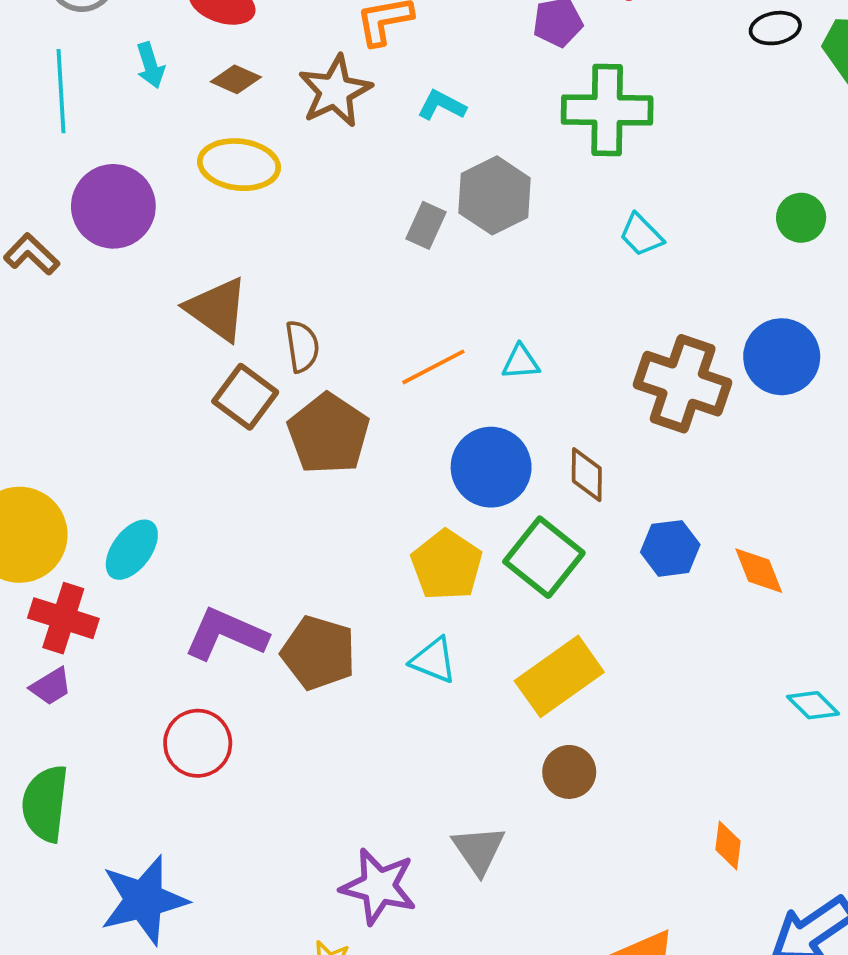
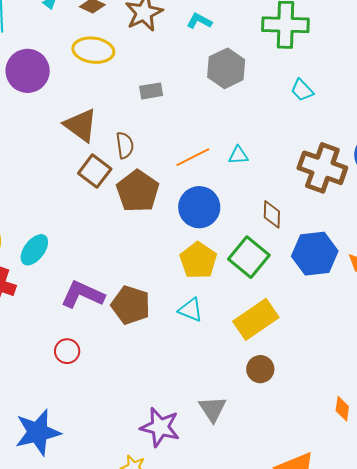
gray rectangle: (426, 225) -> (151, 91), moved, turned 55
blue circle: (491, 467) -> (199, 207), moved
blue hexagon: (670, 548) -> (315, 254), size x1.5
red circle: (198, 743) -> (67, 351), size x0.7

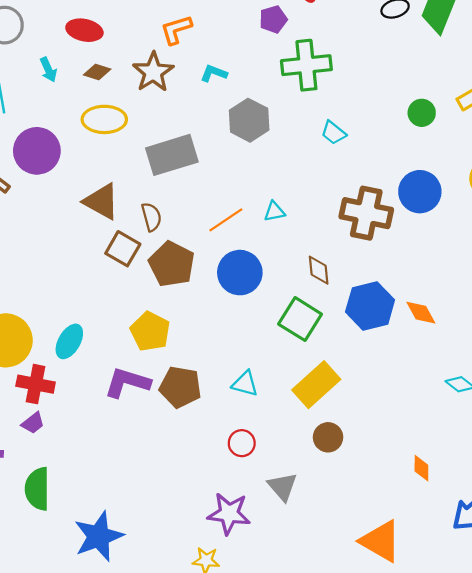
gray rectangle: (151, 91) -> (172, 155), size x2.0
yellow pentagon: (198, 260) -> (150, 331), moved
red circle: (67, 351) -> (242, 443), moved

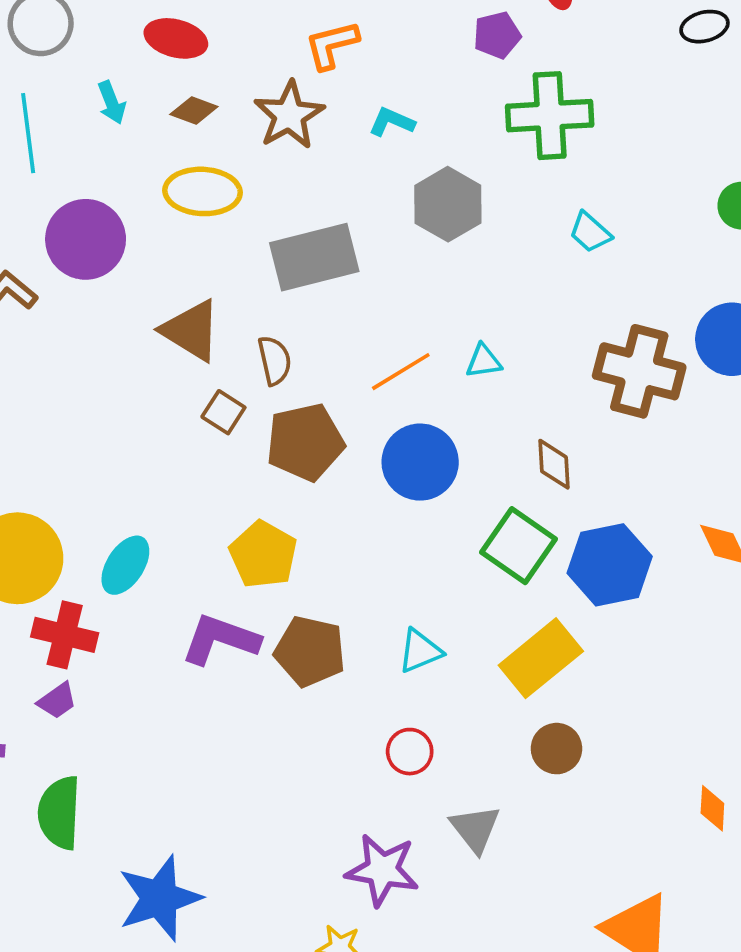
brown square: (123, 249) -> (223, 412), size x0.7
brown pentagon: (172, 264) -> (305, 442), turned 30
blue hexagon: (370, 306) -> (610, 565), moved
cyan triangle: (245, 384) -> (420, 651), turned -40

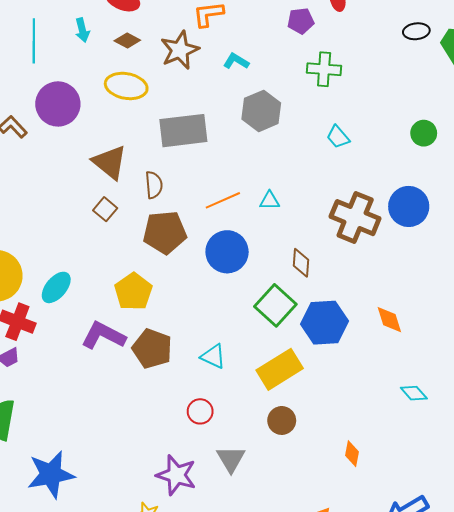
green cross: (550, 116) -> (324, 69), size x0.7
brown square: (223, 412) -> (105, 209), moved
cyan triangle: (420, 651) -> (213, 356), turned 40
orange diamond: (712, 808) -> (352, 454), moved

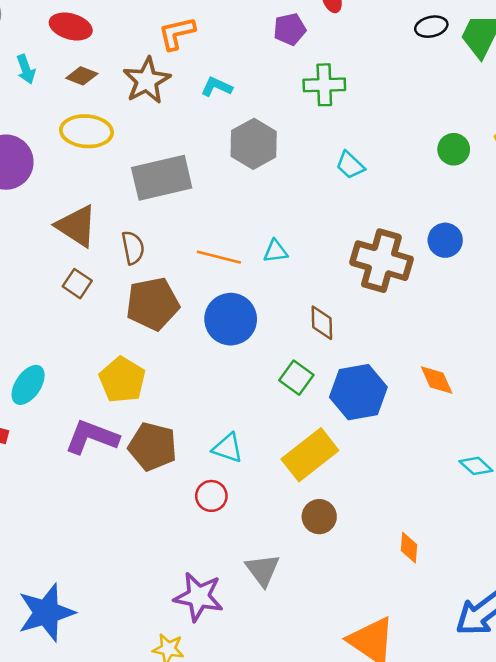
orange line: (223, 200) -> (219, 257), turned 44
blue circle: (409, 206) -> (445, 240), size x0.7
green square: (275, 305) -> (296, 378), size x0.7
red circle: (200, 411) -> (211, 496), moved

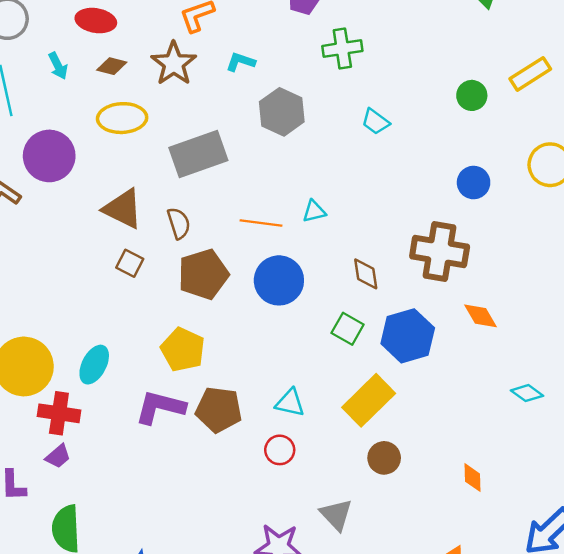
brown cross: (381, 261) -> (440, 251), moved

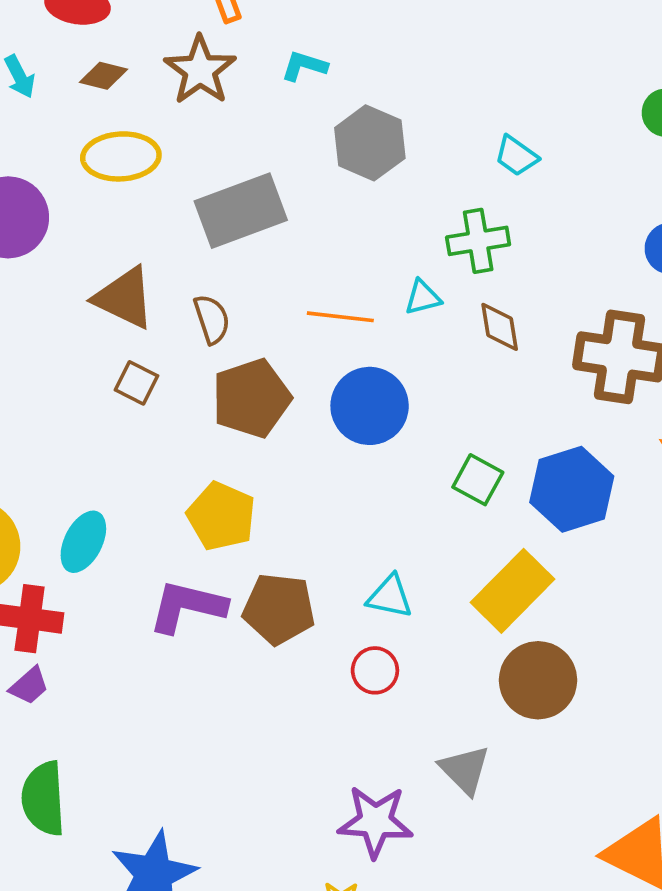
green cross: (342, 48) -> (478, 241), moved
brown diamond: (366, 274) -> (500, 327), moved
brown circle: (384, 458) -> (538, 680), size x1.5

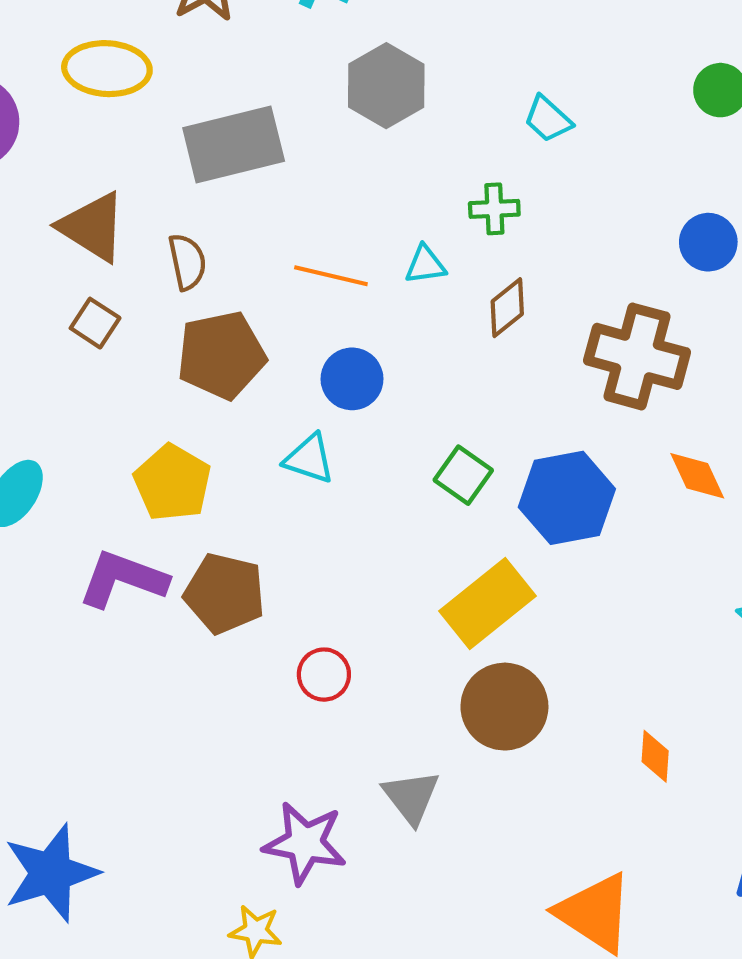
green cross: (478, 241) -> (494, 209), size x0.7
brown diamond: (500, 327) -> (507, 308), turned 54
blue circle: (370, 406) -> (352, 379), size x0.7
cyan triangle: (390, 597) -> (309, 459), moved

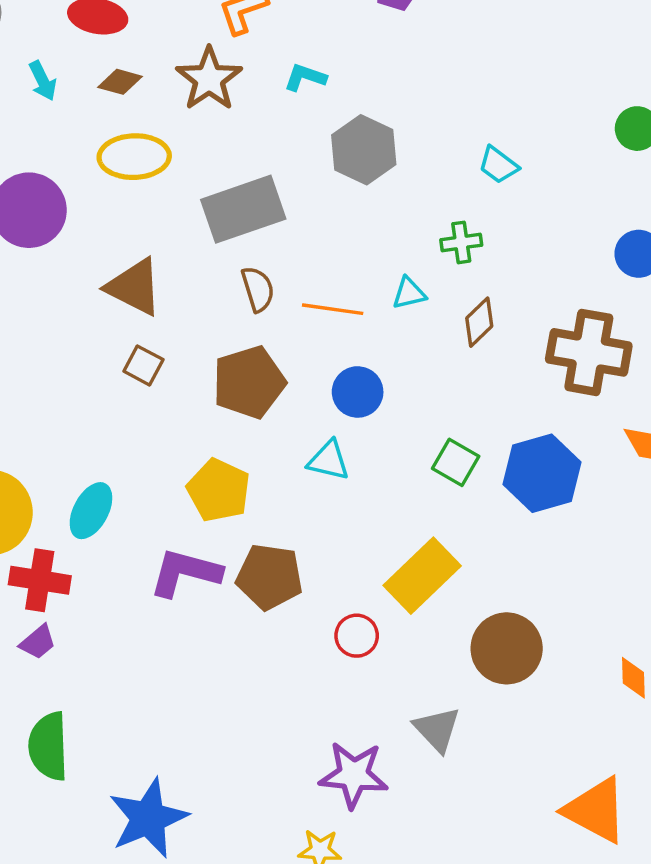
brown semicircle: (187, 262) -> (258, 289), moved
yellow rectangle: (488, 604) -> (422, 576), moved

